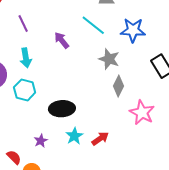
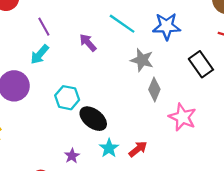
cyan arrow: (26, 58) -> (40, 54), moved, turned 54
cyan hexagon: (25, 90) -> (67, 98), moved
black ellipse: (62, 109) -> (93, 119), turned 45

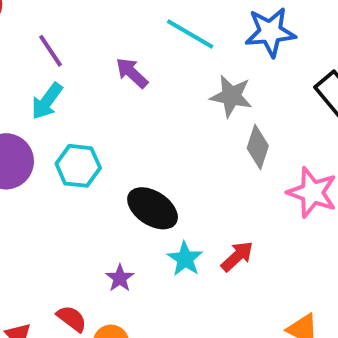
cyan hexagon: (67, 98) -> (78, 166), moved

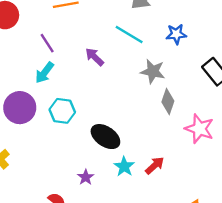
blue star: (270, 32) -> (176, 34), size x0.7

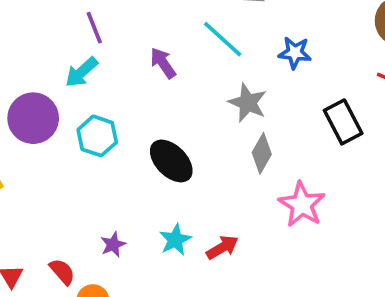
black ellipse: (105, 137) -> (171, 161), moved

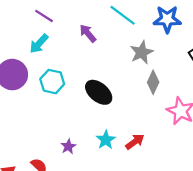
purple line: (94, 28) -> (44, 16), turned -30
blue star: (295, 53) -> (167, 19), size x1.4
gray star: (248, 103) -> (142, 52), turned 30

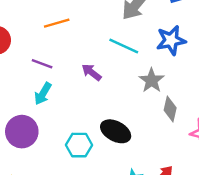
cyan hexagon: (52, 82) -> (79, 145), moved

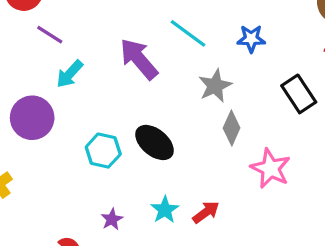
blue star: (171, 40) -> (251, 39), size x0.7
purple line: (42, 64) -> (50, 35), moved
purple arrow: (91, 72) -> (139, 59), size x1.6

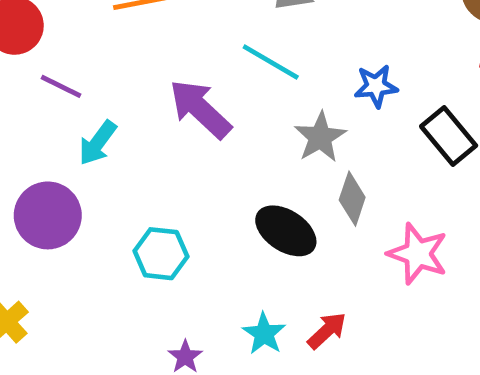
blue star: (251, 39) -> (376, 86), moved
black ellipse: (155, 142) -> (286, 231), moved

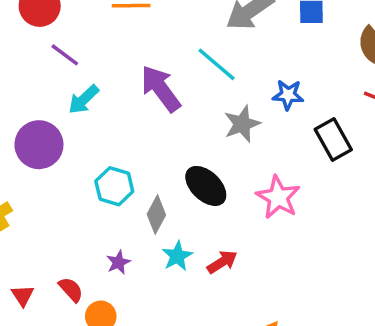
gray diamond: (352, 199) -> (156, 215), moved
pink star: (418, 254) -> (278, 197), moved

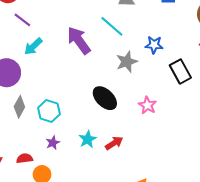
cyan hexagon: (114, 186) -> (49, 111), moved
pink star: (278, 197) -> (148, 105), size x0.7
gray diamond: (156, 215) -> (19, 107), moved
red semicircle: (71, 289) -> (25, 158), turned -56

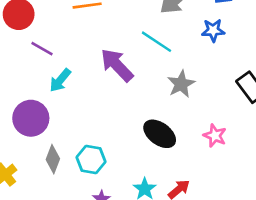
blue star: (154, 45) -> (213, 30), moved

